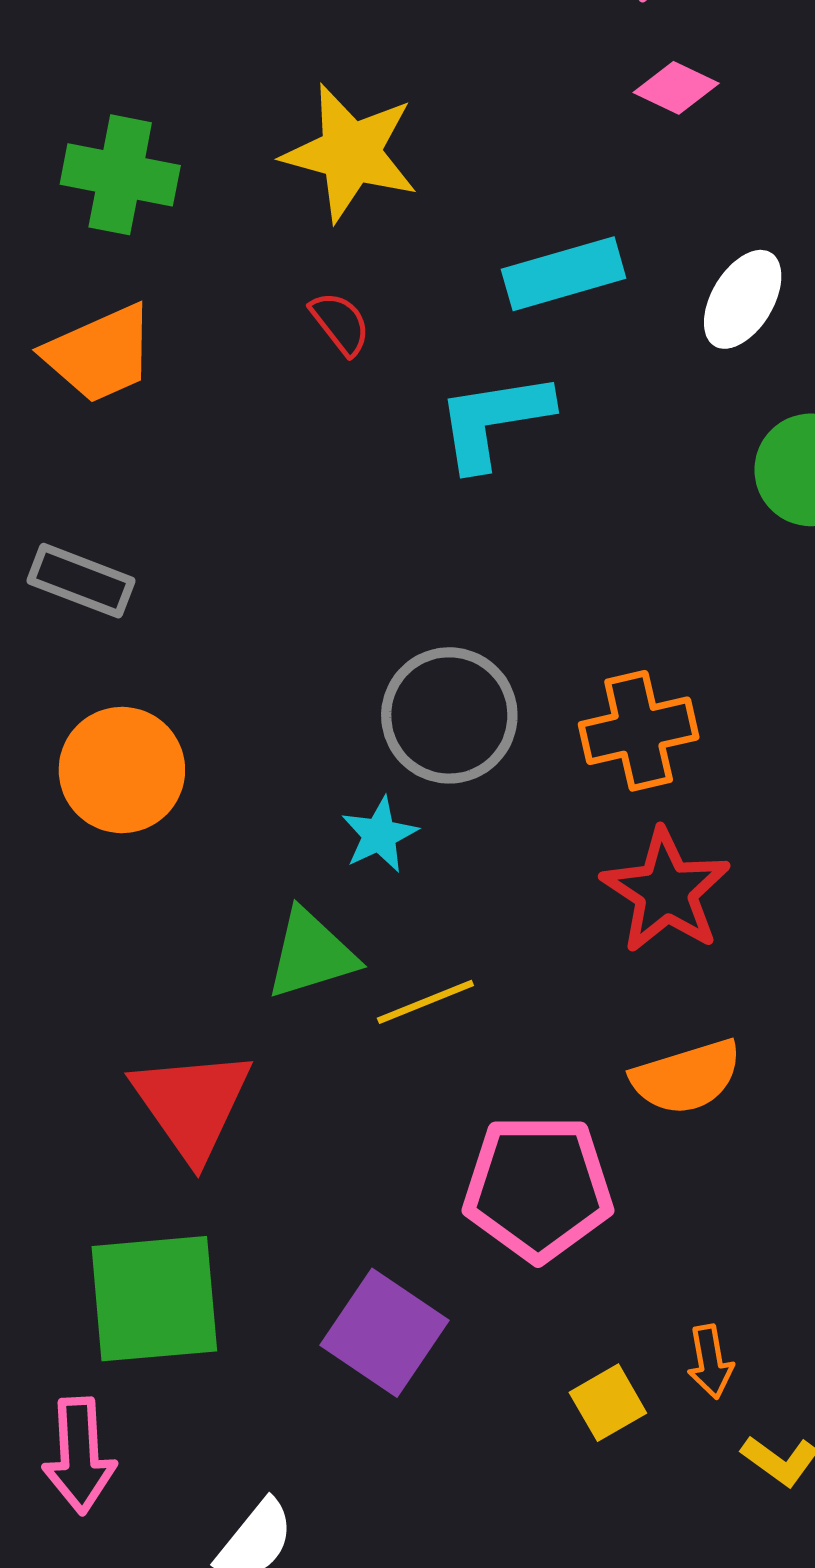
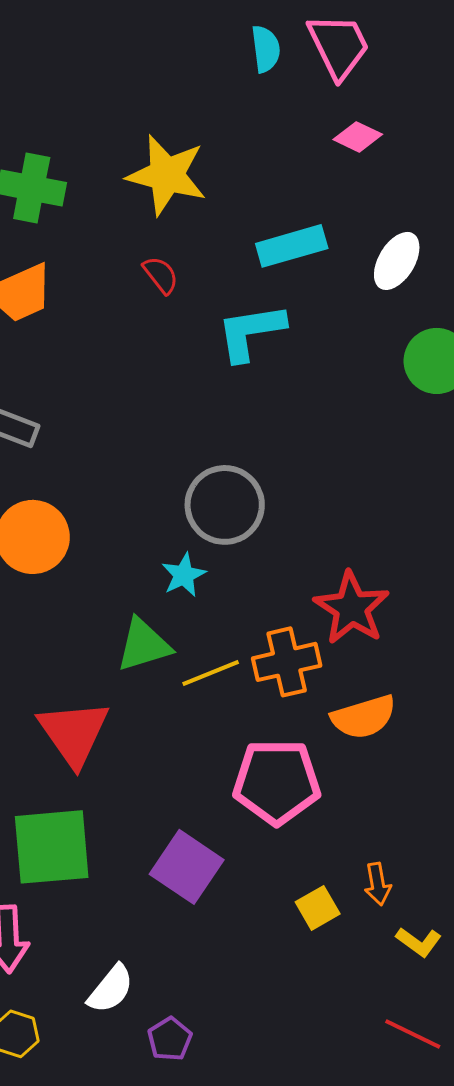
orange cross: (639, 731) -> (287, 662), moved

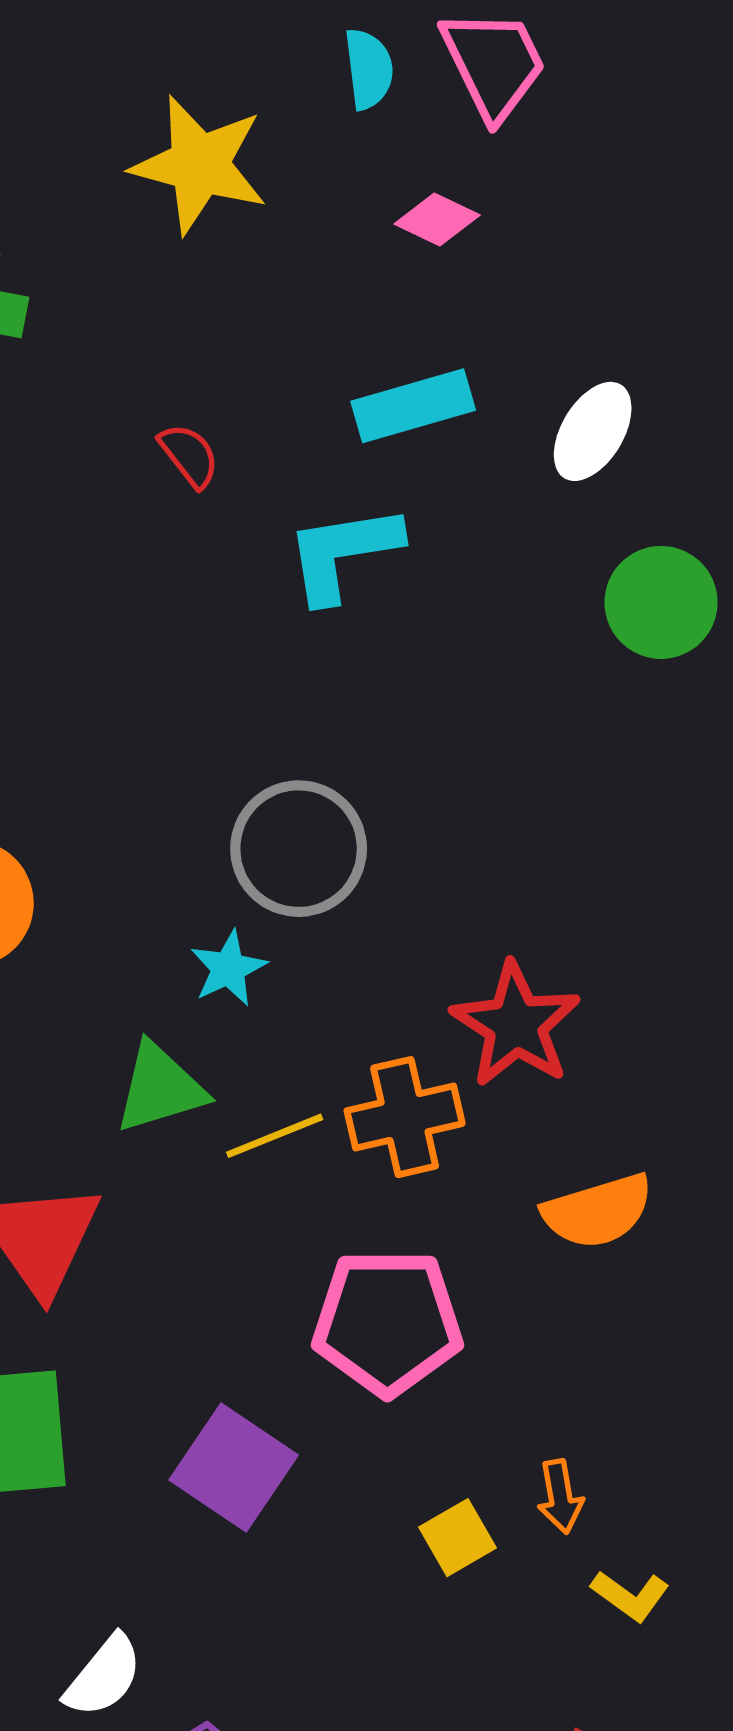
pink diamond: (358, 137) -> (437, 219), moved
yellow star: (167, 175) -> (199, 165), moved
orange semicircle: (364, 717) -> (598, 1211), moved

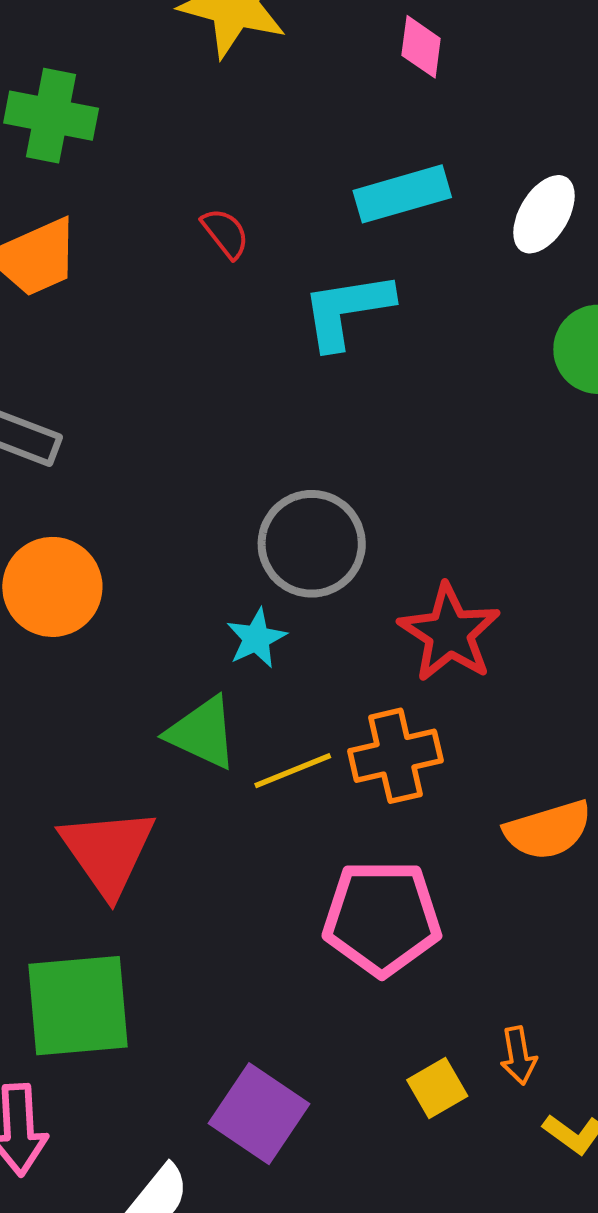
pink diamond: (437, 219) -> (421, 47), turned 72
red star: (516, 1025) -> (449, 633), moved
green triangle: (160, 1088) -> (202, 733), turned 42
purple square: (234, 1468) -> (259, 1114), moved

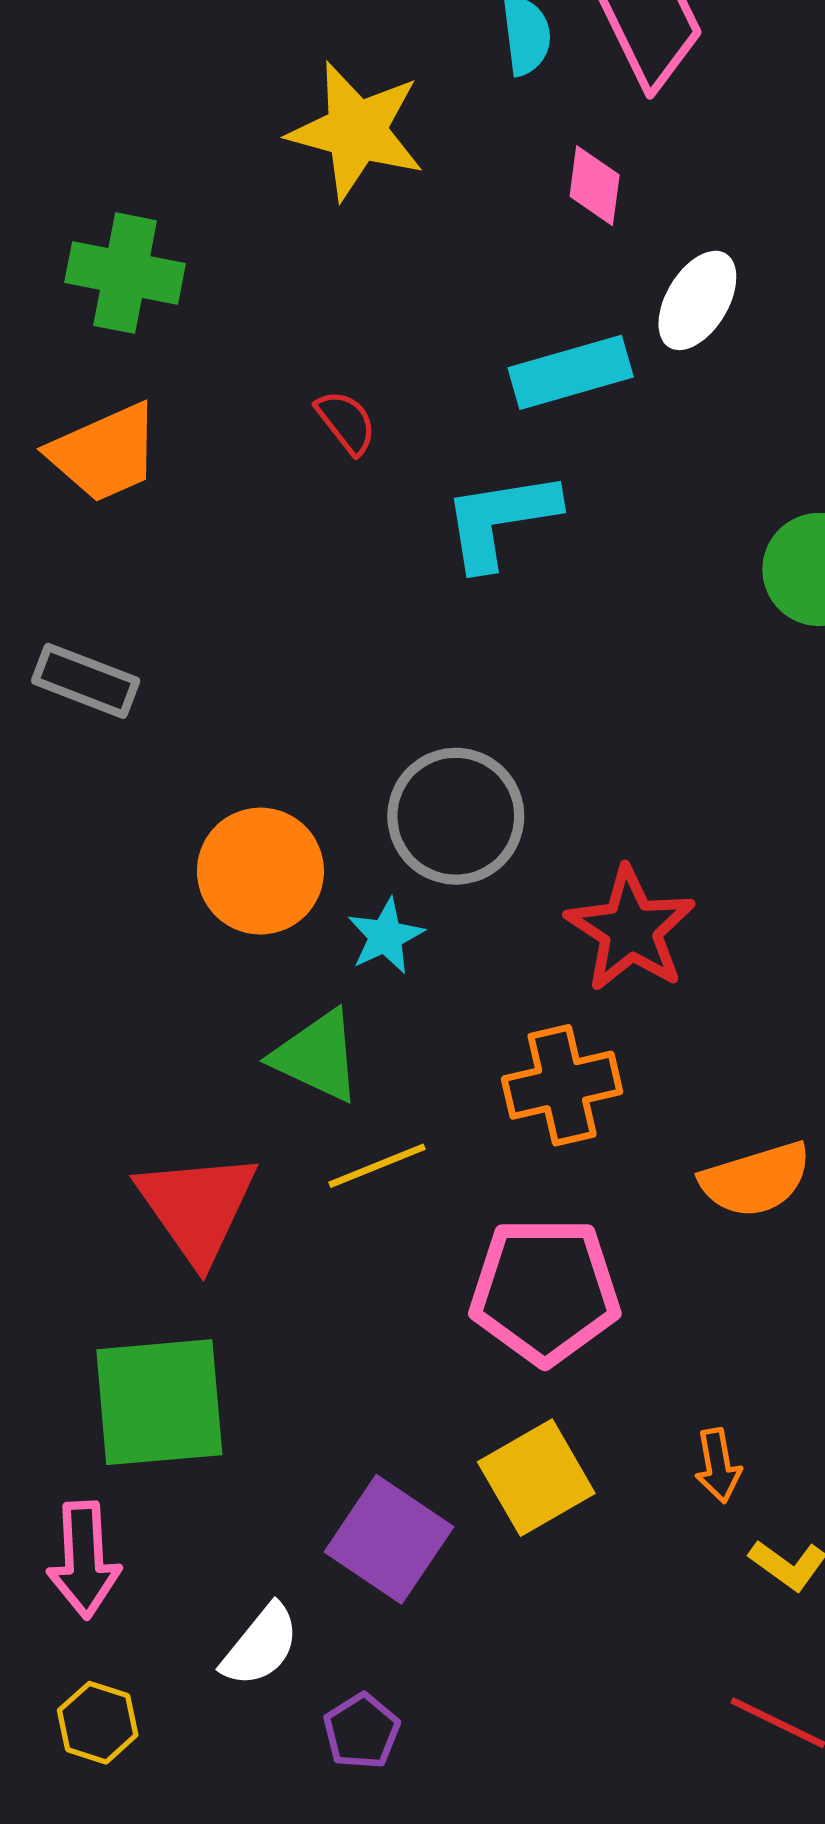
white ellipse: (544, 214) -> (697, 300), moved
orange circle: (52, 587) -> (260, 871), moved
yellow line: (293, 771) -> (377, 1166), moved
yellow square: (437, 1088) -> (536, 1478), moved, size x1.5

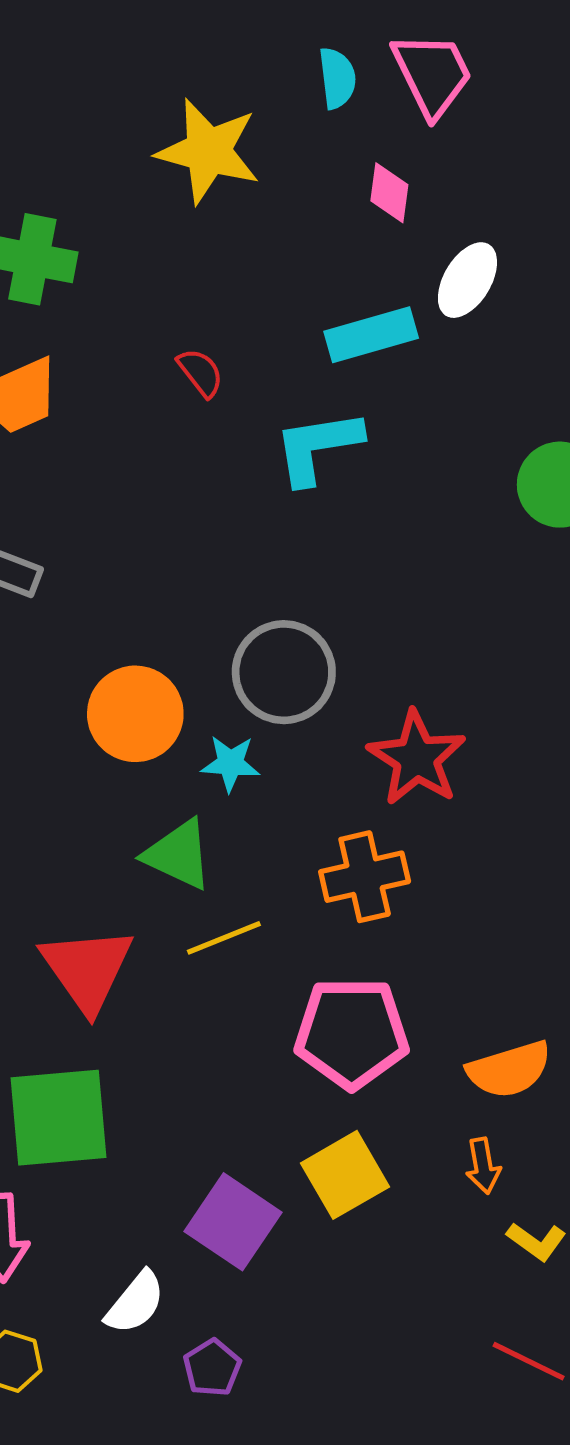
cyan star: (386, 936) -> (230, 763), turned 30
orange semicircle: (756, 1179) -> (509, 1069), moved

